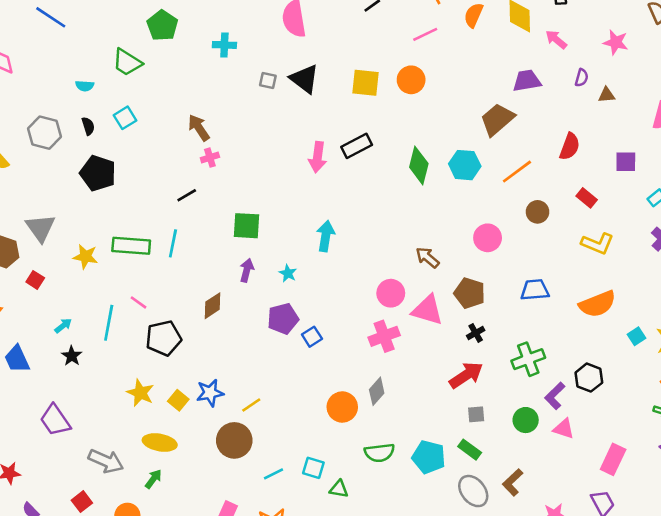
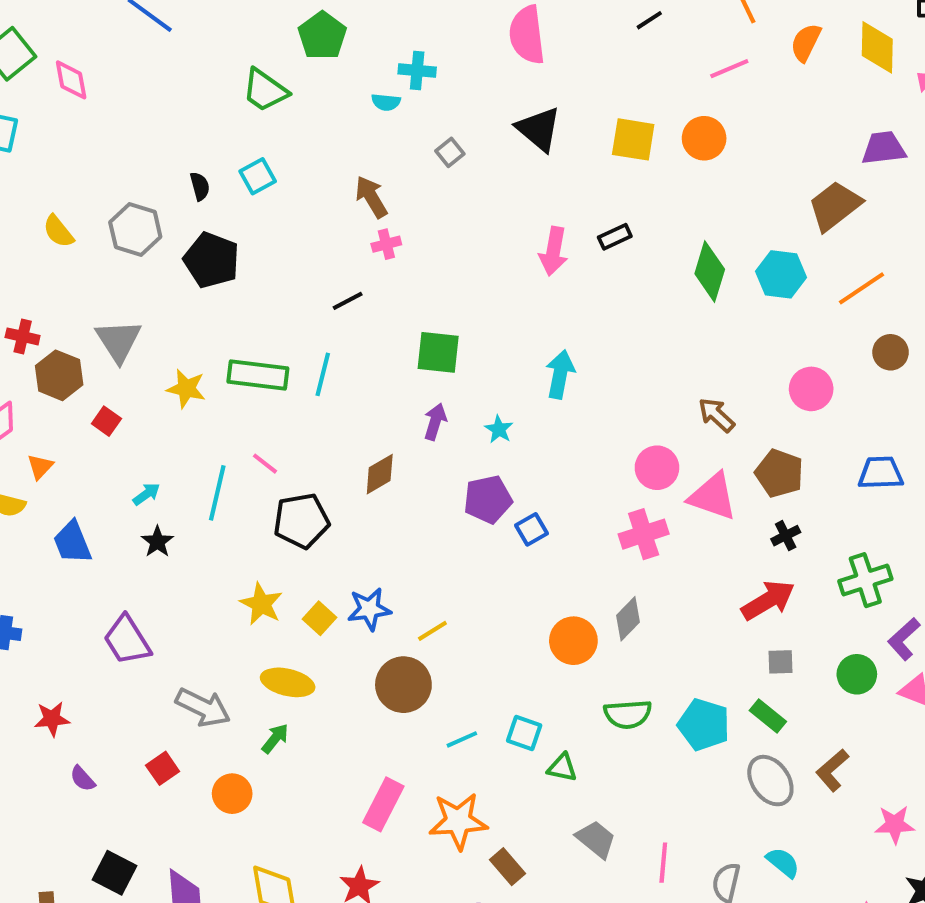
gray square: (268, 80) -> (450, 152), moved, turned 36
cyan semicircle: (85, 86) -> (386, 102), moved
gray hexagon: (44, 133) -> (135, 229), moved
black rectangle: (357, 146) -> (615, 237), size x0.7

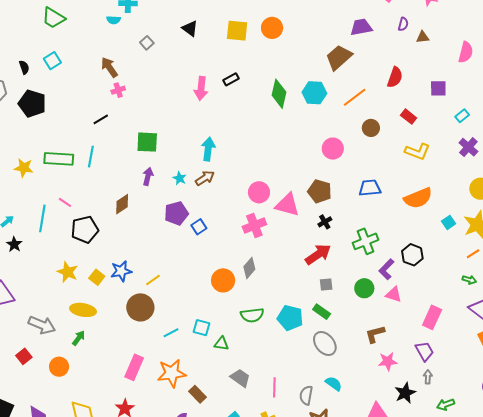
black triangle: (539, 129) -> (190, 28), size x0.7
brown arrow: (716, 415) -> (205, 178), moved, turned 108
brown L-shape: (832, 770) -> (375, 334), moved, turned 30

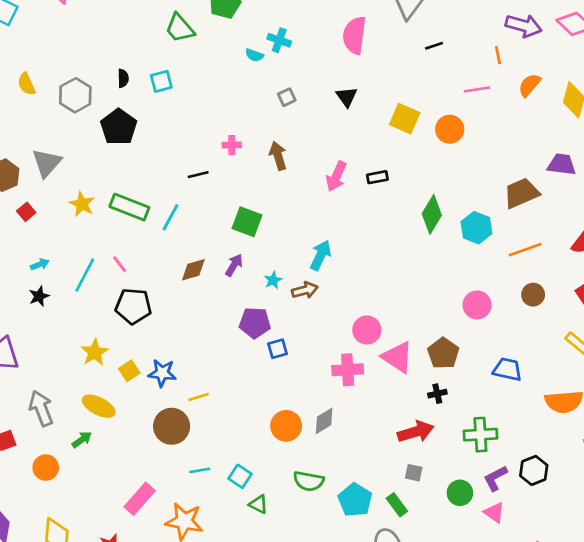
brown arrow: (109, 67) -> (278, 156), moved
brown diamond: (122, 204) -> (193, 270), moved
gray arrow: (42, 325) -> (41, 408), turned -152

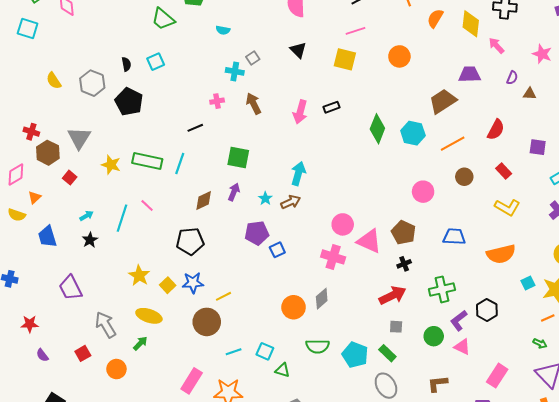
cyan cross: (279, 40) -> (235, 71), moved
pink line: (477, 89) -> (355, 31), moved
orange circle: (450, 129) -> (399, 56), moved
black pentagon: (133, 306) -> (190, 241), moved
pink cross: (348, 370) -> (333, 257), turned 30

